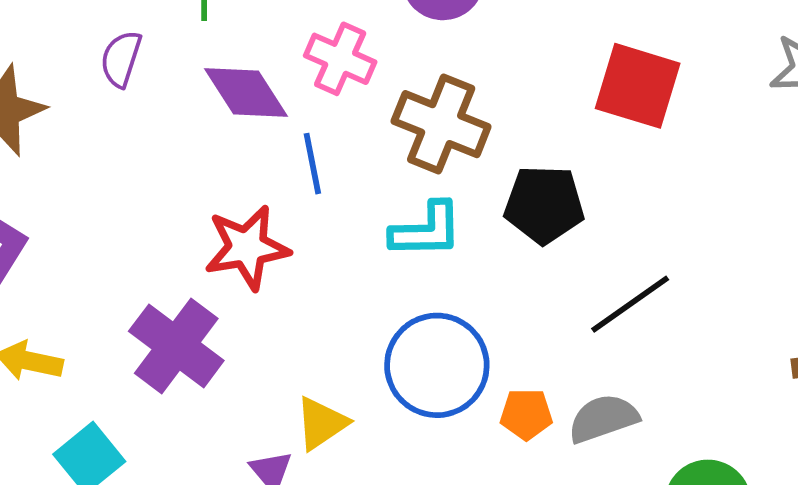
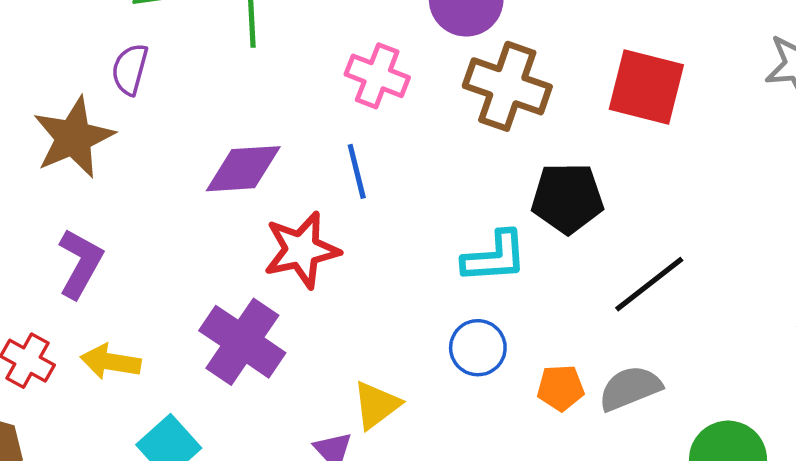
purple semicircle: (121, 59) -> (130, 69), moved
purple diamond: (246, 93) -> (243, 169), moved, turned -58
brown cross: (441, 124) -> (507, 86), moved
cyan L-shape: (426, 230) -> (495, 257), moved
blue circle: (437, 365) -> (478, 348), size x0.6

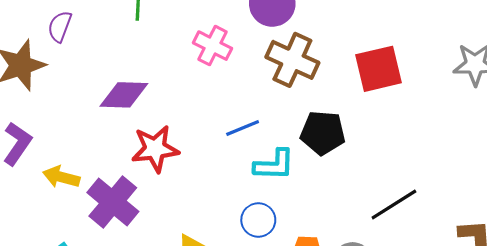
red square: (646, 87) -> (378, 69), turned -33
blue line: (357, 171) -> (243, 128), moved, turned 76
black line: (649, 284) -> (394, 204), moved
yellow arrow: (111, 362) -> (61, 177), moved

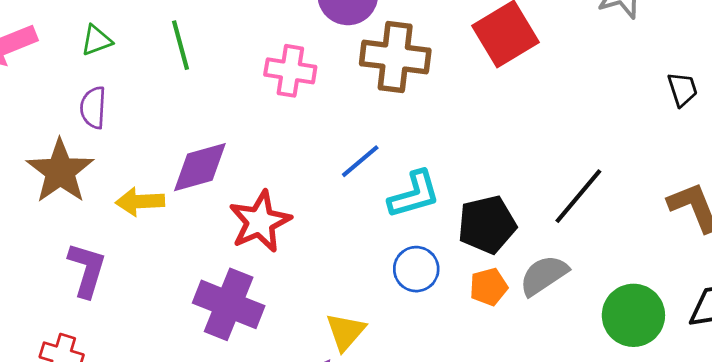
black pentagon: (323, 133) -> (487, 225), moved
yellow arrow: (61, 177) -> (140, 202), moved

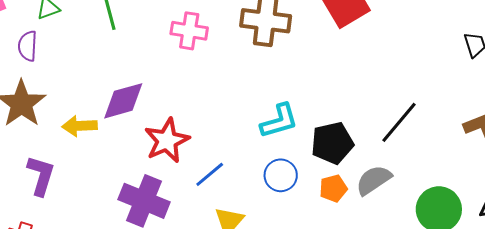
purple semicircle: (93, 108) -> (28, 46), moved
blue line: (360, 161) -> (210, 174), moved

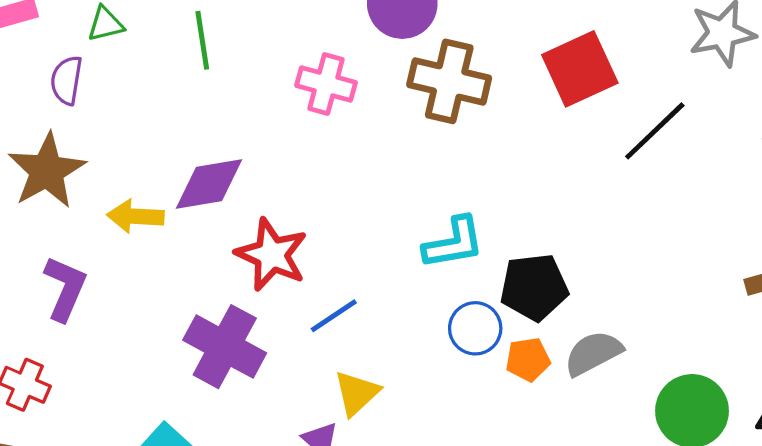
black line: (399, 122) -> (655, 131), moved
red star: (167, 141) -> (272, 255), turned -30
blue circle: (281, 175) -> (475, 328), moved

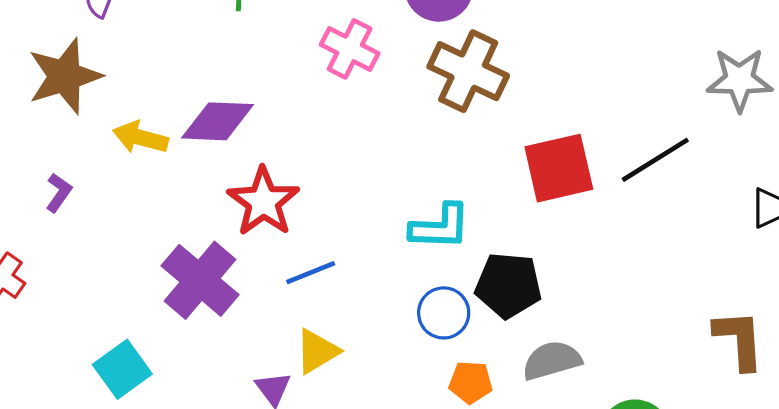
red square: (580, 69) -> (559, 168), moved
purple L-shape: (65, 288) -> (59, 193), size x0.6
orange pentagon: (528, 359) -> (471, 382), moved

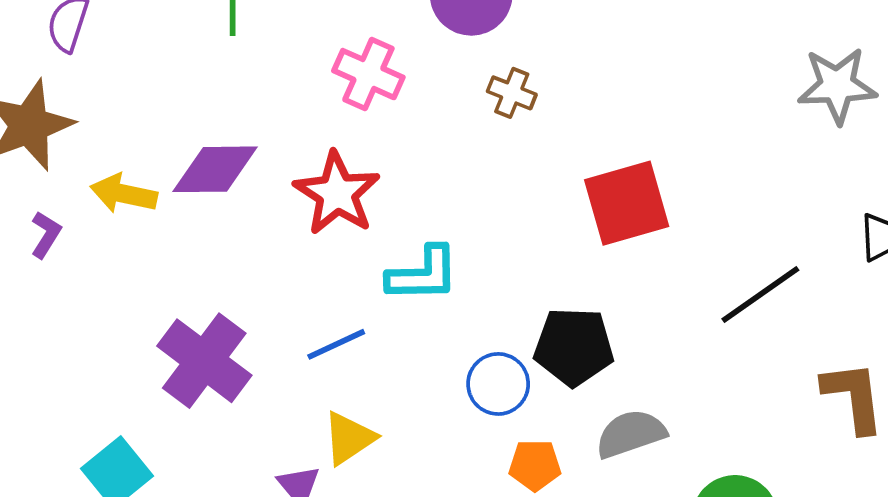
brown cross: (468, 71) -> (512, 93), size x0.5
black line: (655, 160) -> (760, 295), moved
purple L-shape: (59, 193) -> (46, 235), moved
red star: (263, 202) -> (337, 193), moved
cyan L-shape: (440, 227) -> (423, 274), moved

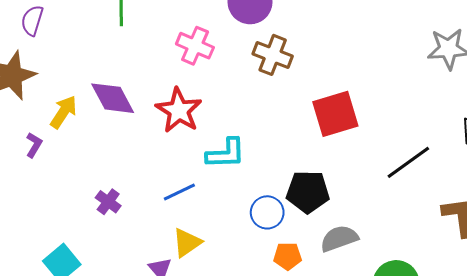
brown cross: (512, 93) -> (273, 55), size x1.5
purple diamond: (215, 169) -> (113, 98), turned 63
yellow arrow: (124, 194) -> (63, 112), turned 112
purple L-shape: (46, 235) -> (34, 145), moved
purple cross: (204, 361) -> (108, 202), size x0.5

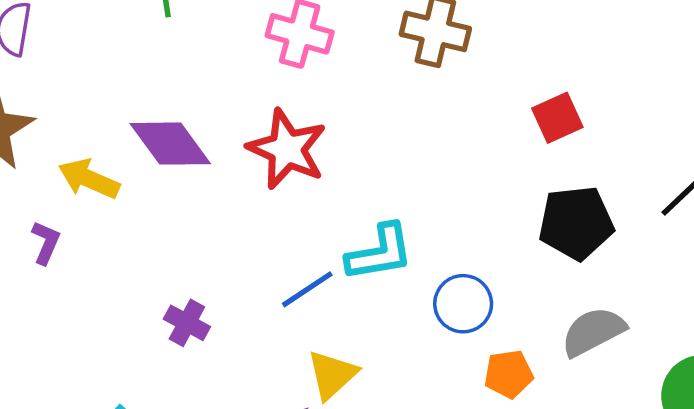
yellow arrow: (63, 112) -> (89, 179), turned -92
red square: (335, 114) -> (557, 118), size x0.6
cyan L-shape: (226, 154) -> (380, 253), moved
black pentagon: (308, 192) -> (576, 223), moved

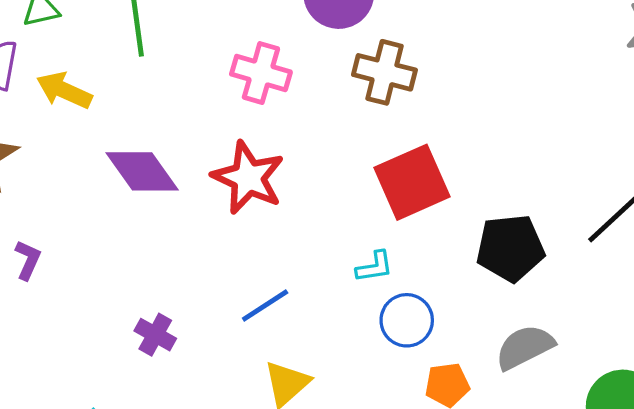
red square: (557, 118) -> (412, 182), moved, size x1.6
yellow arrow: (89, 179) -> (64, 90), moved
cyan L-shape: (380, 253) -> (375, 267), moved, size x0.6

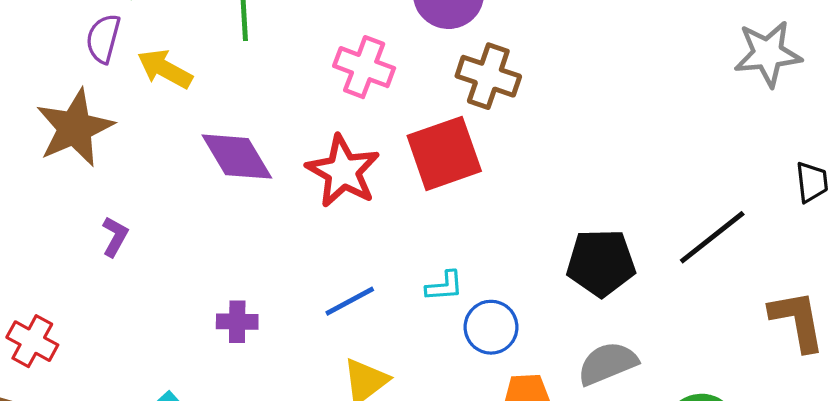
red square: (412, 182) -> (444, 153), moved
cyan L-shape: (375, 267) -> (444, 286), moved
purple cross: (155, 335) -> (237, 322), turned -33

